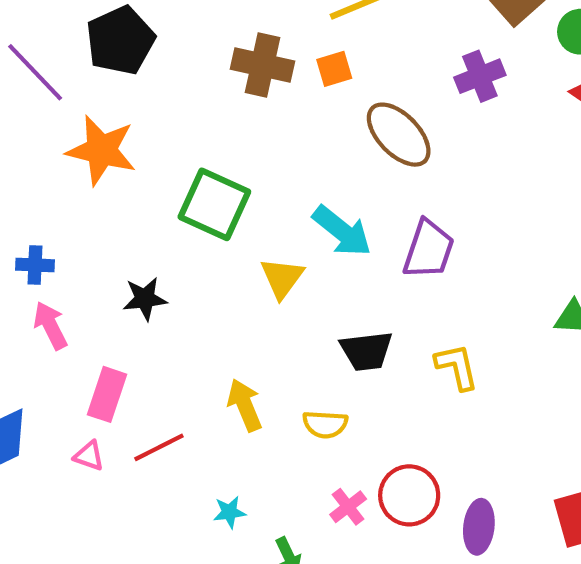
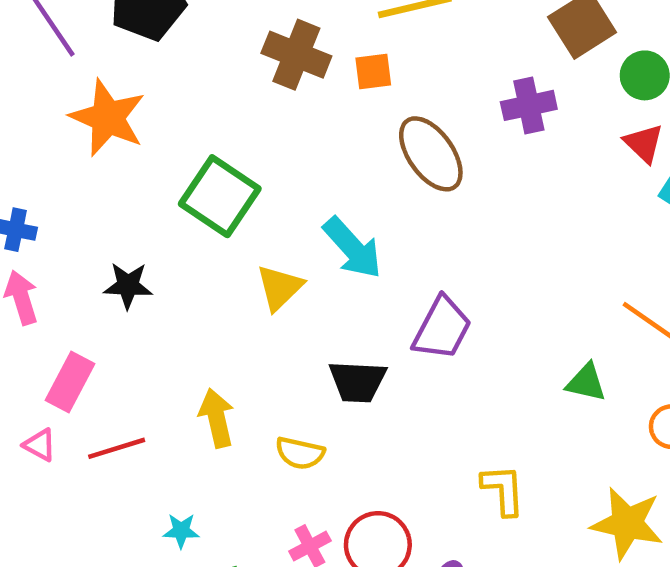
purple trapezoid: (429, 249) -> (442, 328), moved
yellow L-shape: (457, 367) -> (503, 490), moved

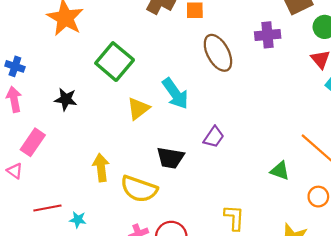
purple trapezoid: (442, 328) -> (214, 137), size x0.7
red line: (117, 448) -> (47, 208), moved
yellow semicircle: (300, 453) -> (139, 189), size x1.6

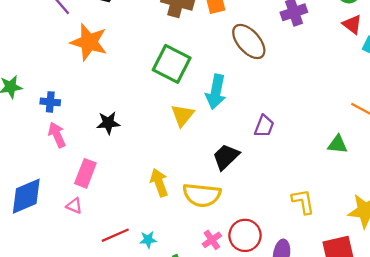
green square: (115, 62) -> (172, 64), moved
cyan arrow: (175, 94) -> (216, 92), turned 60
black trapezoid: (170, 158) -> (226, 157), turned 140

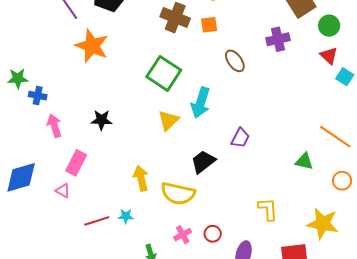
brown ellipse: (249, 41) -> (235, 61), size x0.7
blue cross: (50, 102) -> (38, 96), moved
red circle: (245, 235) -> (213, 234), size x0.6
cyan star: (148, 240) -> (126, 216), moved

